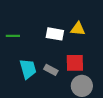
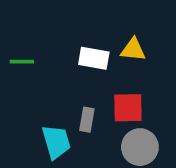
cyan trapezoid: (28, 69) -> (56, 142), moved
gray rectangle: (51, 70) -> (87, 120), turned 72

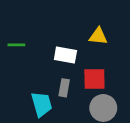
white rectangle: (94, 58) -> (65, 55), moved

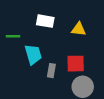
white rectangle: (65, 55) -> (45, 21), moved
cyan trapezoid: (42, 104) -> (33, 54), moved

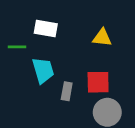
white rectangle: (45, 21) -> (46, 28), moved

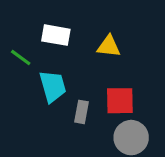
yellow triangle: (102, 38) -> (109, 46), moved
green line: (17, 47) -> (21, 57), turned 36

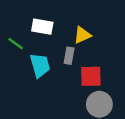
yellow triangle: (109, 46) -> (82, 35), turned -30
gray rectangle: (81, 112) -> (69, 56), moved

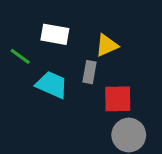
cyan trapezoid: (40, 65) -> (52, 85), turned -50

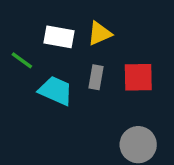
yellow triangle: (107, 45) -> (99, 33), moved
red square: (118, 99) -> (138, 77), moved

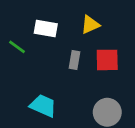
yellow triangle: (99, 33) -> (90, 25), moved
cyan trapezoid: (56, 91) -> (43, 106), moved

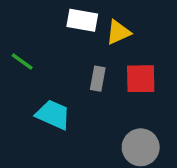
white rectangle: (46, 29) -> (82, 20), moved
cyan trapezoid: (43, 106) -> (53, 115), moved

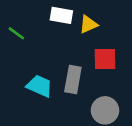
green line: (22, 61) -> (16, 33), moved
gray rectangle: (98, 79) -> (73, 80), moved, size x1.5

